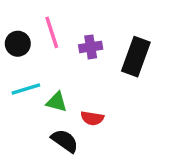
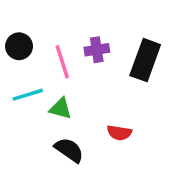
pink line: (52, 32) -> (62, 62), moved
red semicircle: (92, 118) -> (119, 133), moved

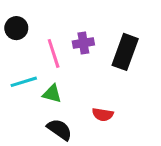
black circle: (19, 46) -> (16, 28), moved

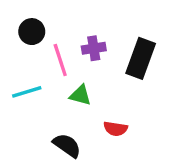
black circle: (16, 28) -> (32, 32), moved
green triangle: (52, 94) -> (80, 95), moved

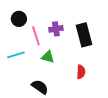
black rectangle: (141, 58) -> (84, 35), turned -35
red semicircle: (115, 129) -> (81, 72), moved, turned -96

